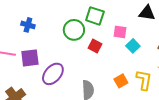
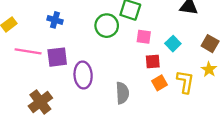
pink square: (120, 32) -> (144, 37), moved
red square: (95, 46) -> (153, 62), moved, turned -32
purple ellipse: (53, 74) -> (83, 75), turned -45

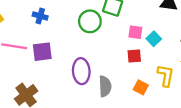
pink square: (144, 37) -> (135, 32), moved
purple ellipse: (83, 75) -> (81, 71), moved
orange square: (159, 83) -> (141, 87), moved, turned -32

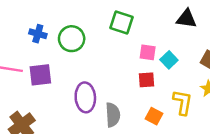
green circle: (90, 21) -> (72, 39), moved

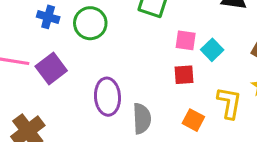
purple square: (40, 75) -> (51, 69), turned -30

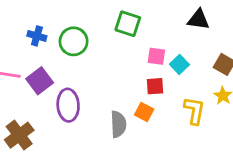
purple ellipse: (107, 97) -> (68, 105), moved
orange square: (193, 120) -> (144, 112), moved

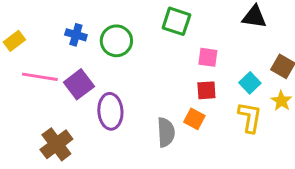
cyan square: (179, 64) -> (250, 83), moved

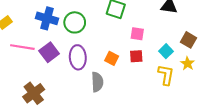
blue cross: (76, 35) -> (47, 18), size x1.5
purple ellipse: (110, 111) -> (78, 57), moved
orange square: (194, 119) -> (112, 58), moved
gray semicircle: (166, 132) -> (97, 82), moved

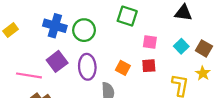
pink line: (22, 47) -> (29, 75), moved
cyan square: (166, 51) -> (181, 46), moved

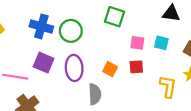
cyan square: (181, 46) -> (161, 43), moved, turned -32
purple square: (57, 61) -> (44, 63), turned -30

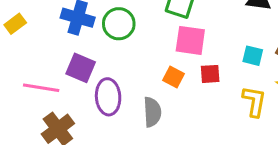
pink square: (137, 43) -> (190, 40), moved, size x1.5
cyan square: (161, 43) -> (253, 56), moved
purple ellipse: (74, 68) -> (108, 97), moved

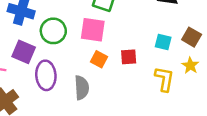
green circle: (119, 24) -> (53, 31), moved
pink square: (190, 40) -> (93, 30), moved

